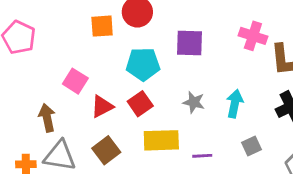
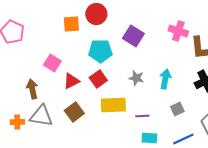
purple square: (190, 43) -> (133, 36), turned 30

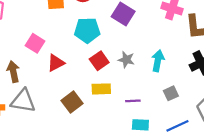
red square: (98, 79) -> (99, 61), moved
yellow rectangle: (113, 105) -> (101, 89), size x0.7
brown square: (74, 112) -> (72, 102), moved

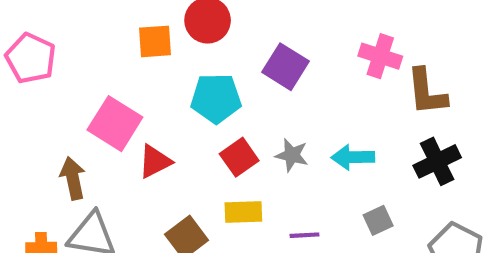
pink square: (35, 43) -> (115, 124), size x1.4
cyan arrow: (158, 61) -> (353, 157), turned -102

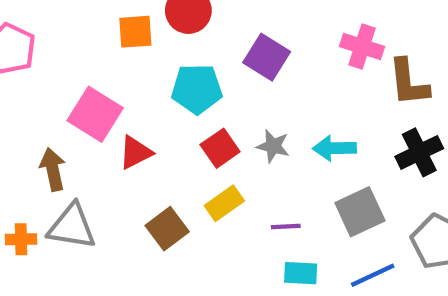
yellow rectangle: (243, 212) -> (224, 203), turned -33
gray square: (378, 220) -> (360, 212), size x1.6

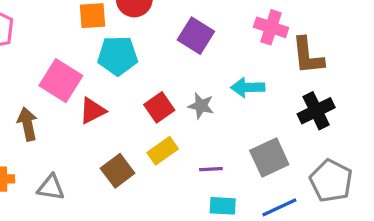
cyan pentagon: (197, 89) -> (118, 56), moved
cyan arrow: (334, 148) -> (248, 87), moved
gray triangle: (72, 227) -> (51, 187), moved, size x0.7

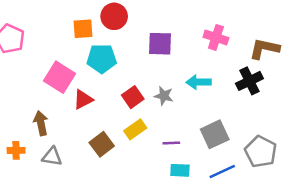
purple square: (196, 36) -> (160, 44), turned -30
brown L-shape: (308, 56) -> (264, 49), moved, turned 108
black cross: (316, 111) -> (249, 81), moved
brown arrow: (27, 124) -> (41, 123), moved

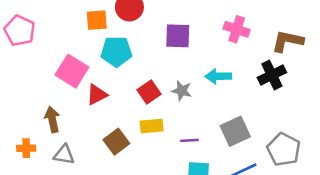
yellow rectangle: (135, 129) -> (152, 126), turned 30

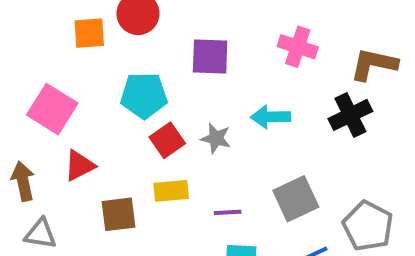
cyan pentagon: (116, 51) -> (144, 95), moved
red triangle: (97, 95) -> (80, 166), moved
brown square: (116, 142) -> (118, 214), turned 30

